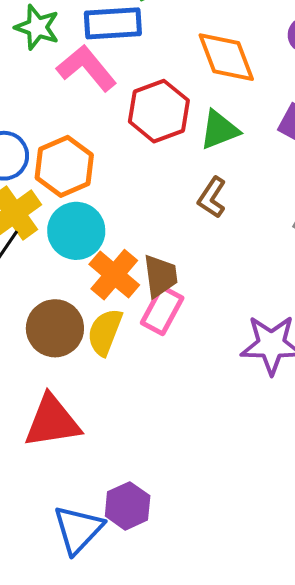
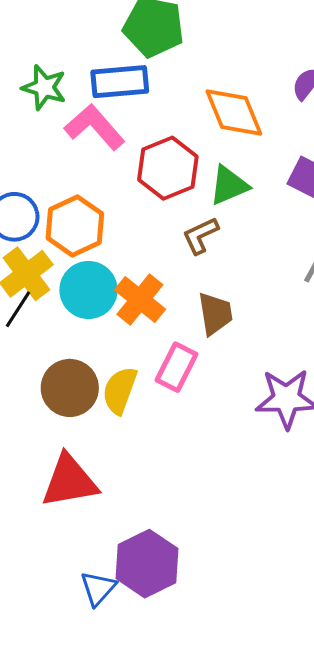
brown L-shape: (212, 197) -> (200, 235), moved, turned 33
orange cross: (114, 275) -> (140, 300), moved
brown trapezoid: (160, 276) -> (215, 314), moved
purple hexagon: (128, 506) -> (147, 564), size x1.4
blue triangle: (78, 529) -> (98, 588), size x0.7

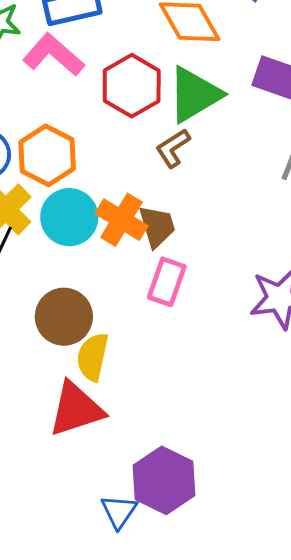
green triangle: (229, 185) -> (194, 95), size x1.4
brown trapezoid: (215, 314) -> (157, 226), moved
yellow semicircle: (120, 390) -> (93, 357), moved

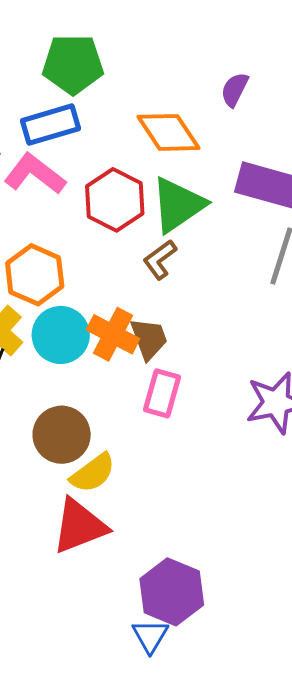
yellow semicircle: (93, 357) -> (93, 473), turned -135
blue triangle: (119, 511) -> (150, 636), moved

